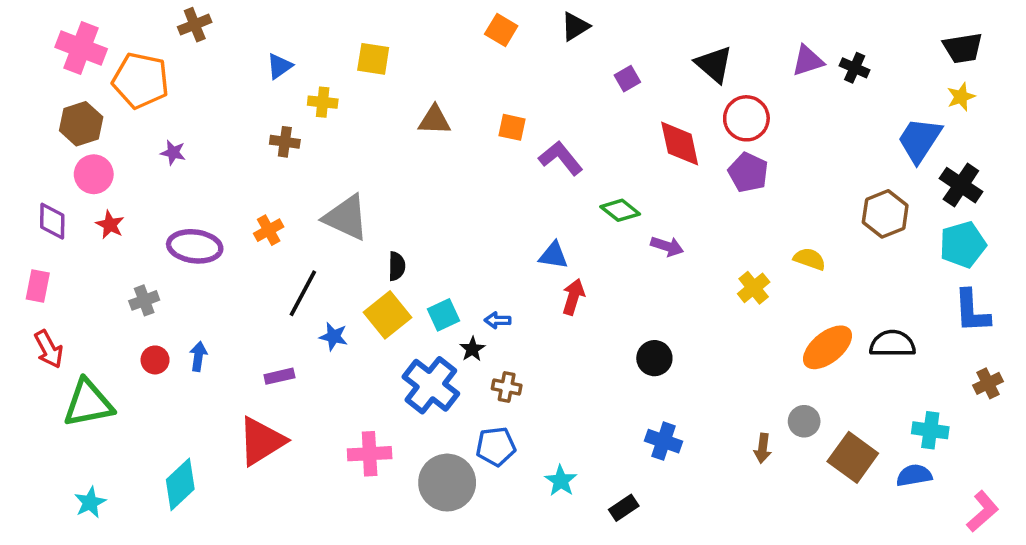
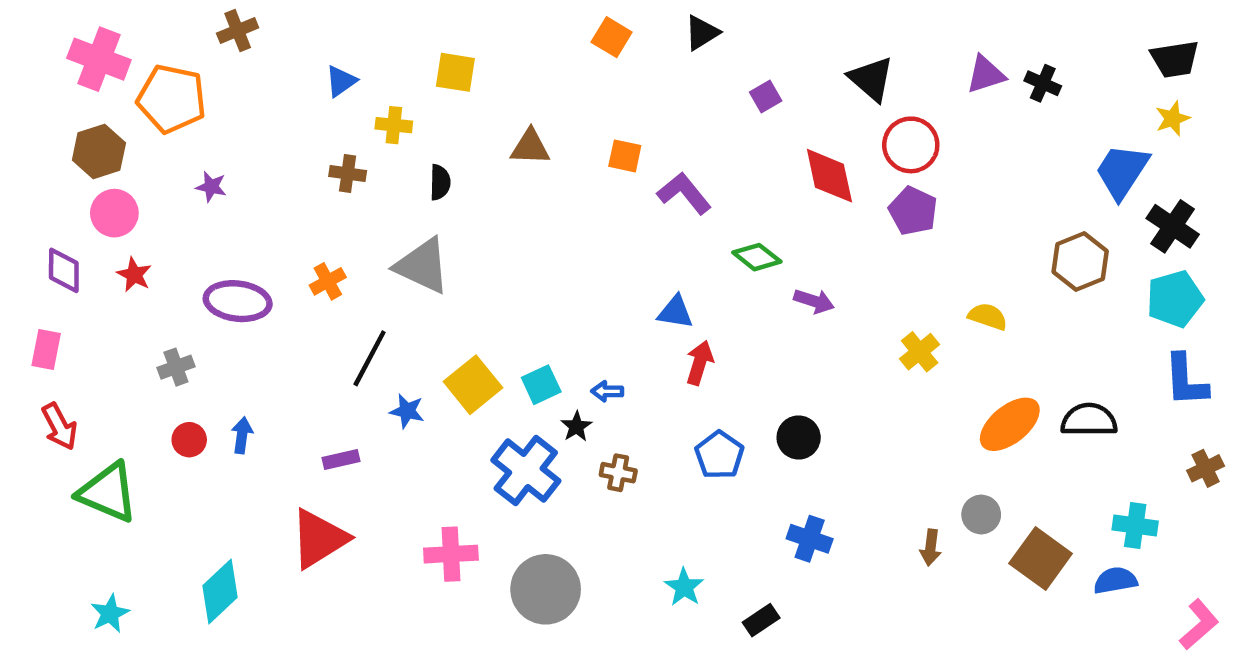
black semicircle: (397, 266) -> (440, 182), moved
green triangle: (88, 403) -> (108, 492), turned 34
blue pentagon: (496, 446) -> (719, 455), moved, turned -30

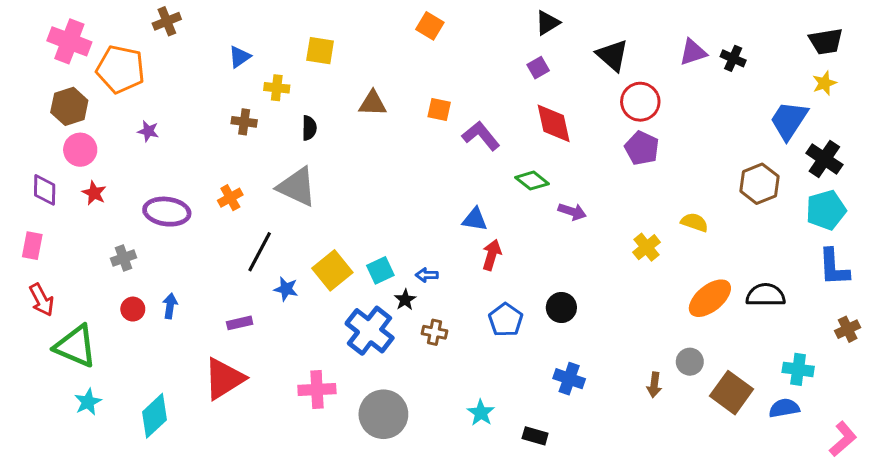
black triangle: (702, 33) -> (547, 23), moved
red diamond: (829, 176) -> (554, 123), moved
cyan star: (110, 614) -> (88, 402), moved
black rectangle: (761, 620) -> (535, 436), turned 50

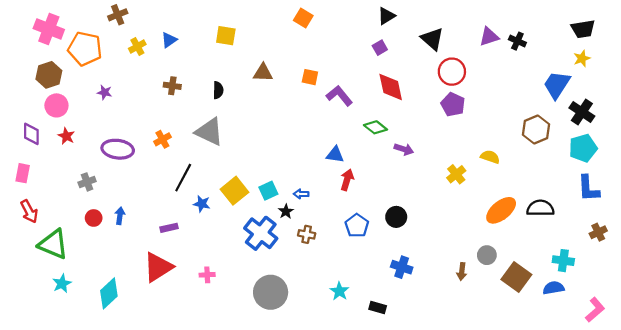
yellow cross: (277, 88) -> (137, 46), moved, turned -35
pink cross: (317, 389) -> (207, 275), moved, size x0.6

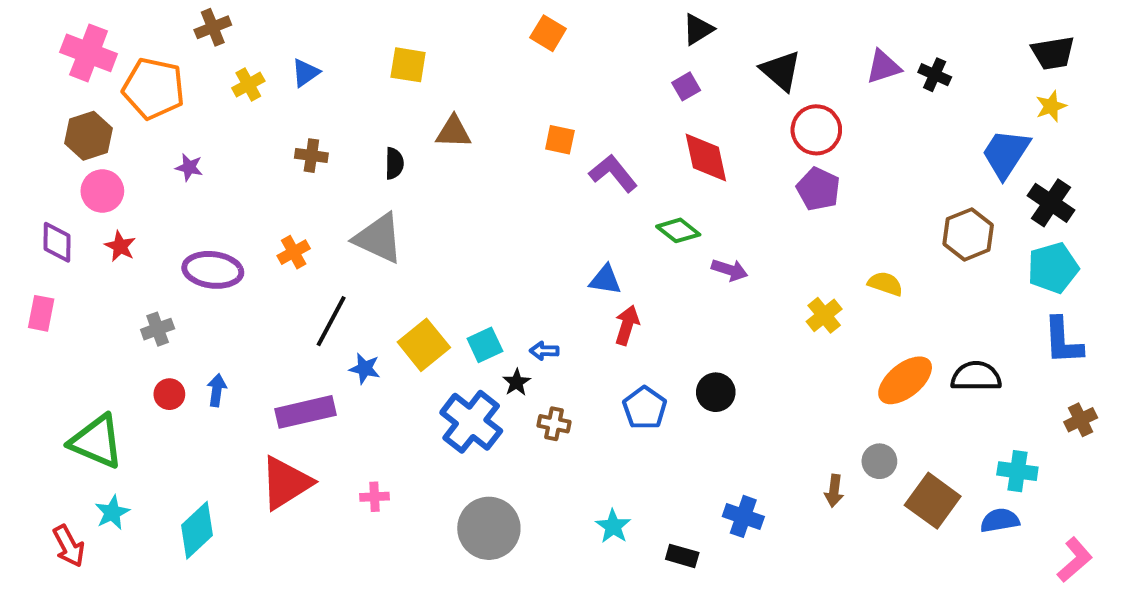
brown triangle: (263, 73) -> (453, 132), moved
red arrow: (29, 211) -> (69, 546), moved
purple rectangle: (169, 228) -> (305, 412), size x1.8
blue cross: (402, 267) -> (743, 516), moved

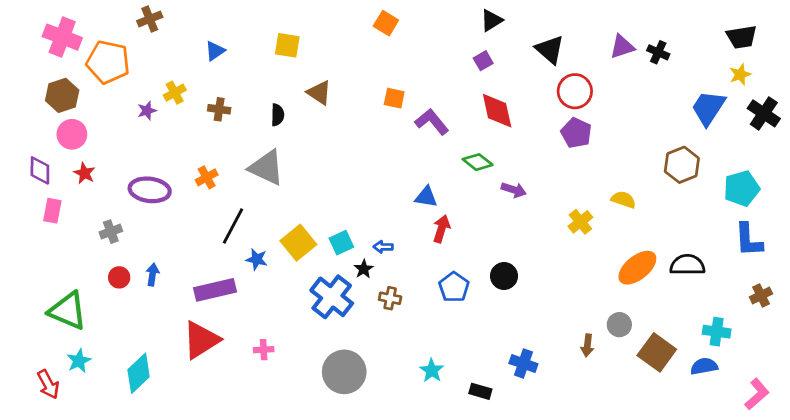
yellow cross: (248, 85) -> (175, 93), moved
brown triangle: (453, 132) -> (319, 93), turned 32
purple star: (189, 167) -> (147, 111), moved, turned -30
black cross: (1051, 203) -> (764, 113), moved
pink rectangle: (41, 313) -> (52, 211), moved

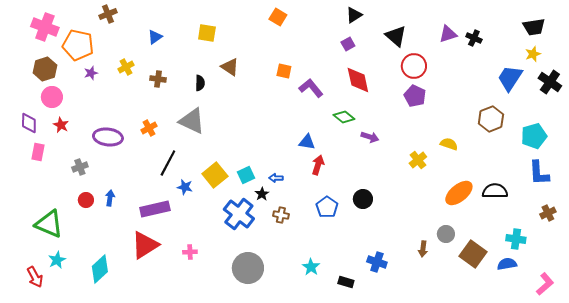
purple star: (147, 111) -> (91, 73), moved

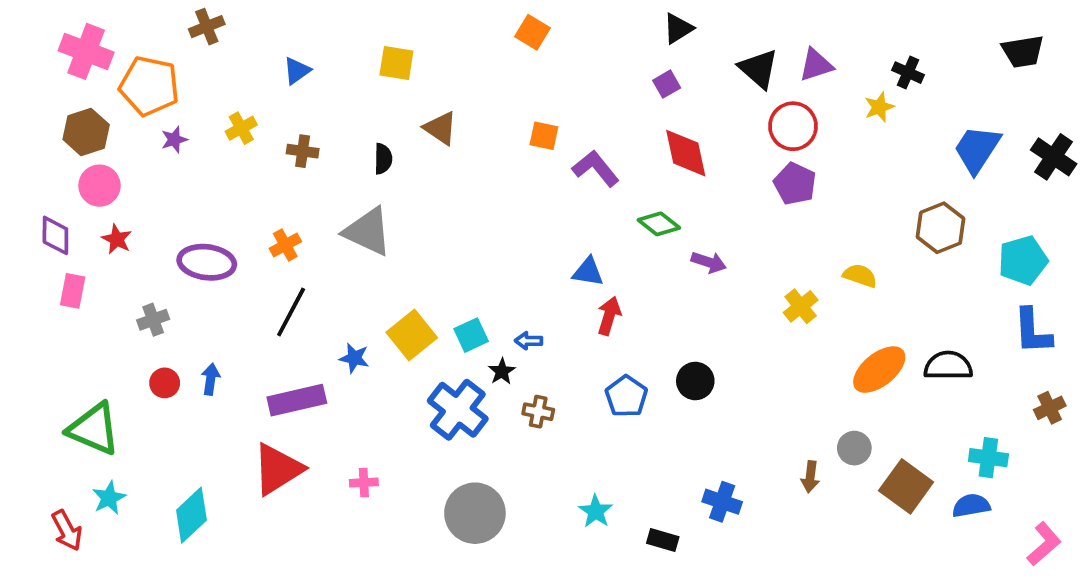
purple triangle: (448, 34) -> (816, 65), moved
yellow star: (533, 54) -> (879, 107), moved
black line: (168, 163) -> (291, 312), moved

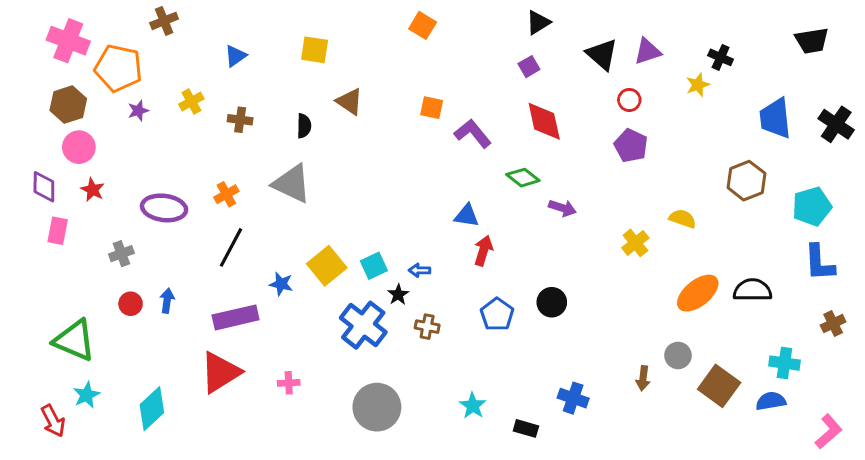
red circle: (793, 126) -> (629, 100), size x0.6
blue trapezoid: (977, 149) -> (775, 118), turned -39

